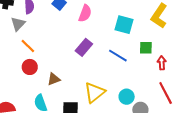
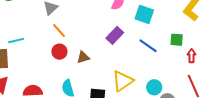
cyan square: (124, 25) -> (144, 14), moved
brown triangle: (54, 79) -> (83, 57), moved

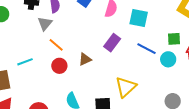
cyan line: (16, 41) -> (25, 62), moved
brown triangle: (83, 57) -> (85, 59), moved
cyan circle: (154, 87) -> (168, 59), moved

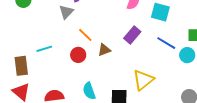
orange line: (56, 45) -> (85, 35), moved

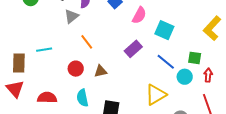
brown triangle: (104, 50) -> (101, 71), moved
red circle: (78, 55) -> (76, 69), moved
yellow triangle: (143, 80) -> (156, 95), moved

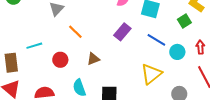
green square: (195, 58) -> (184, 21), moved, turned -32
red circle: (76, 69) -> (60, 60), moved

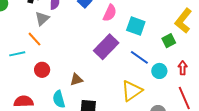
orange line: (75, 32) -> (34, 39), moved
purple rectangle: (122, 32) -> (106, 47), size x1.4
brown triangle: (93, 59) -> (76, 80), moved

